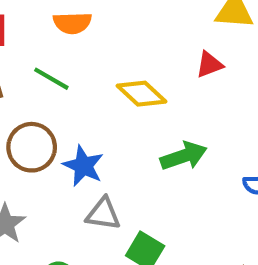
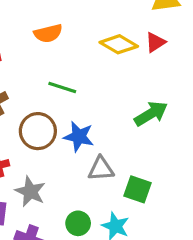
green line: (51, 79) -> (62, 88), moved
yellow diamond: (141, 94) -> (119, 44), moved

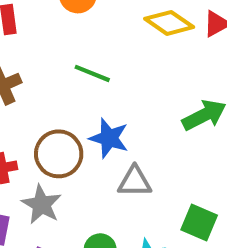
brown circle: (38, 131) -> (59, 154), moved
green square: (138, 189) -> (199, 223), moved

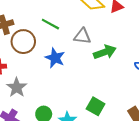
brown circle: (59, 154) -> (23, 42), moved
gray triangle: (135, 182) -> (82, 36), moved

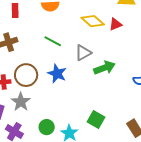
gray triangle: (82, 36) -> (83, 53), turned -36
brown circle: (23, 42) -> (26, 75), moved

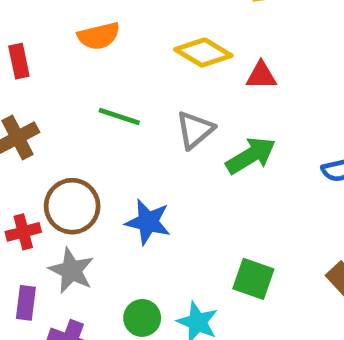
red triangle: (116, 24) -> (261, 76), moved, turned 32
blue star: (57, 74) -> (148, 222), moved

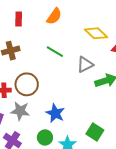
orange semicircle: (99, 36) -> (54, 16), turned -54
blue star: (148, 222) -> (55, 113), moved
gray star: (71, 271) -> (20, 111), turned -30

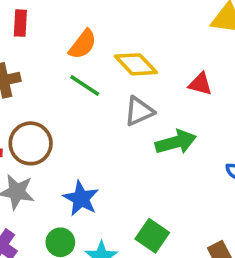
orange semicircle: (54, 16) -> (83, 44), moved
yellow diamond: (96, 33) -> (136, 64), moved

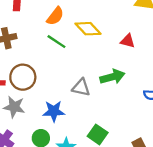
gray triangle: (139, 111) -> (81, 87), moved, turned 36
blue star: (81, 198) -> (54, 111), turned -30

